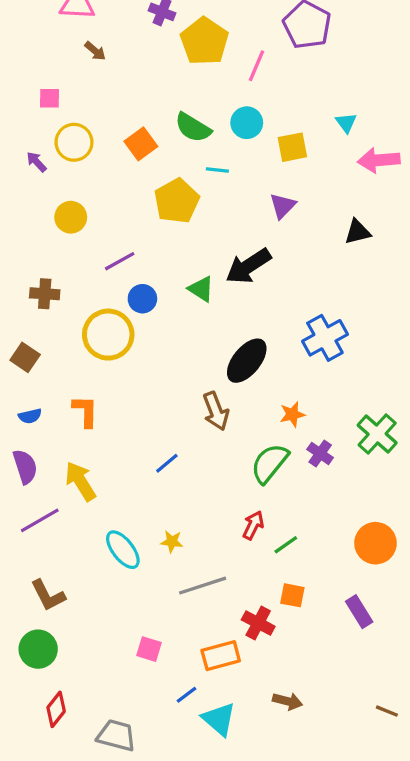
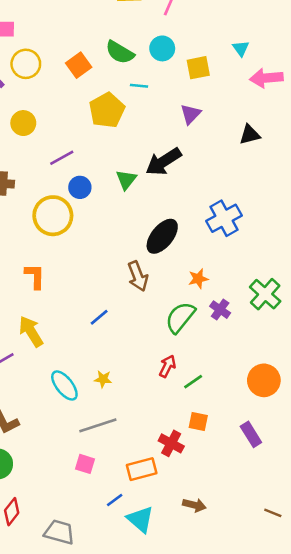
green triangle: (201, 289) -> (126, 180), turned 35
gray line: (203, 586) -> (98, 425), moved

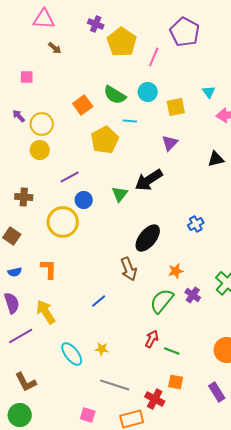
yellow circle: (26, 64) -> (42, 124), moved
blue cross: (224, 218) -> (196, 224), size x0.6
green line: (193, 382) -> (172, 351), turned 56
gray line: (98, 425) -> (115, 385), moved, turned 36

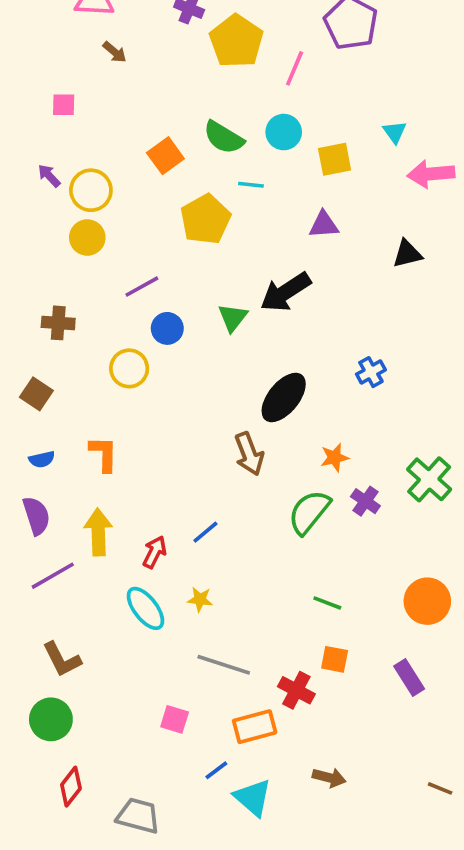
purple triangle: (170, 143) -> (324, 225), turned 42
yellow circle: (63, 222) -> (129, 368), size x0.7
blue line: (99, 301) -> (205, 532), moved
yellow arrow: (46, 312) -> (98, 532), turned 30
red arrow: (152, 339) -> (155, 552), moved

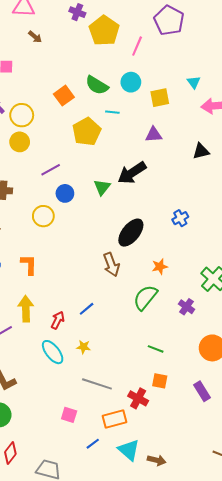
purple cross: (365, 501) -> (187, 307), moved
brown arrow: (329, 778) -> (157, 460), moved
cyan triangle: (253, 798) -> (129, 450), moved

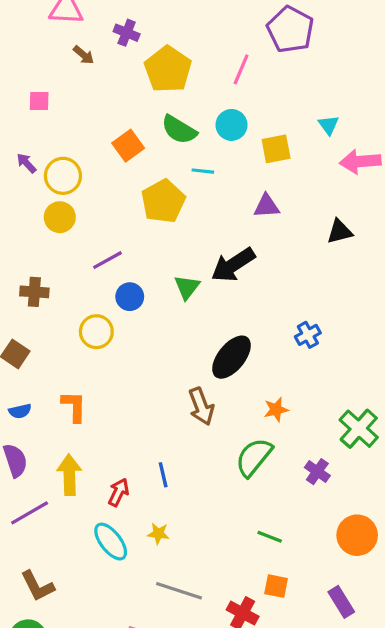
purple cross: (77, 12) -> (127, 33), moved
yellow pentagon: (104, 31) -> (168, 69), moved
blue line: (87, 309) -> (163, 475), turned -63

